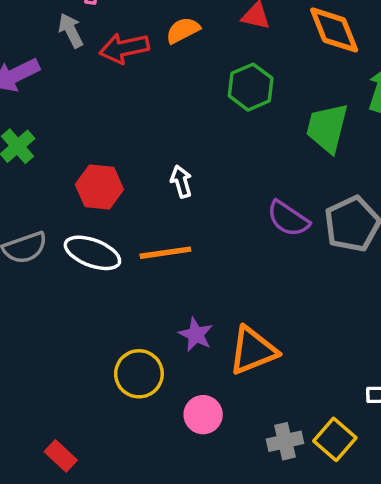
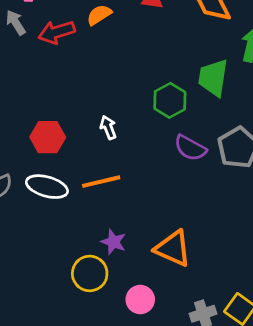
green hexagon: (251, 87) -> (170, 100), moved
purple star: (196, 335) -> (113, 242), moved
orange triangle: (253, 350) -> (173, 248), turned 51

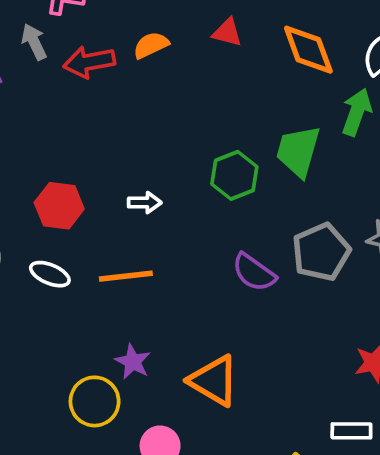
white arrow: (108, 127) -> (145, 203), turned 105
purple semicircle: (190, 148) -> (254, 272), moved
white ellipse: (47, 187) -> (50, 274), size x0.7

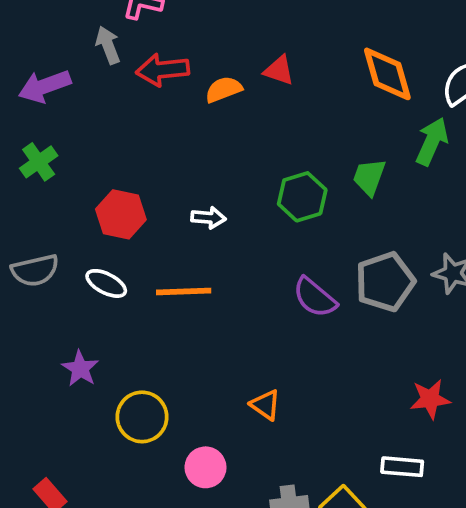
red triangle: (227, 32) -> (279, 70), moved
orange semicircle: (151, 45) -> (224, 89), moved
green trapezoid: (298, 151) -> (369, 177), size x0.7
purple star: (133, 362) -> (80, 369), moved
orange triangle: (214, 381) -> (265, 405), size x0.6

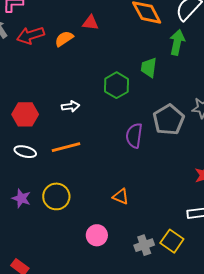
purple semicircle: (315, 297) -> (134, 136), turned 70
yellow circle: (142, 417) -> (56, 196), moved

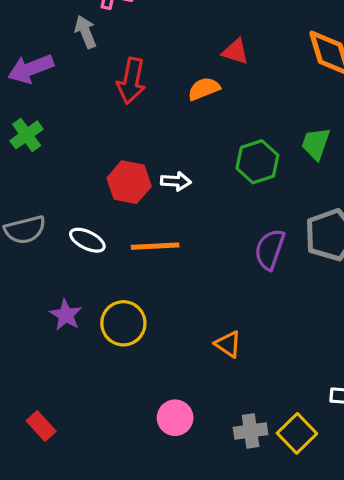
red arrow: (30, 35) -> (131, 81), moved, turned -72
orange semicircle: (64, 39) -> (204, 89), moved
red hexagon: (25, 114) -> (129, 182), moved
pink circle: (97, 235) -> (175, 418), moved

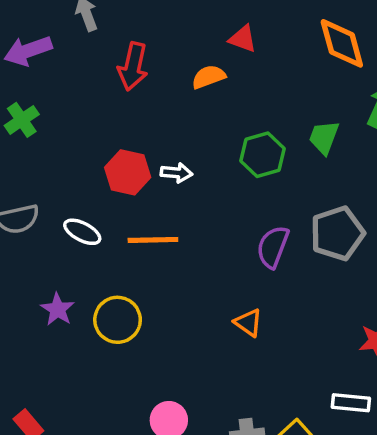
orange triangle: (228, 344) -> (248, 323), moved

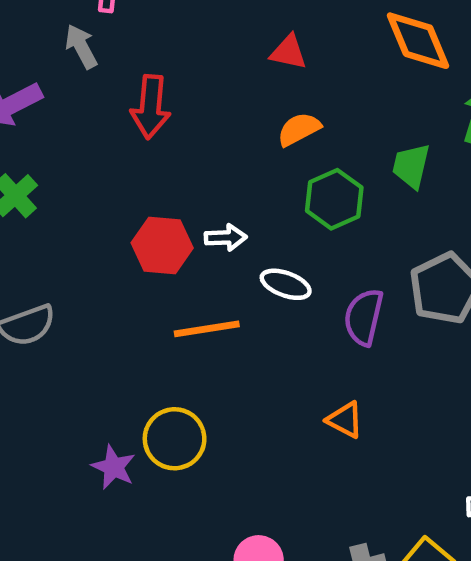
orange semicircle: (209, 77) -> (299, 129), moved
white ellipse: (82, 232) -> (286, 284), moved
purple star: (58, 309) -> (114, 467), moved

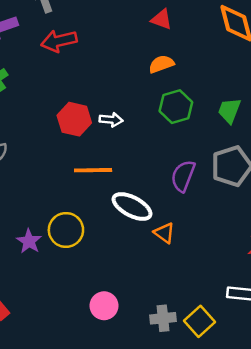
red arrow: (151, 107) -> (59, 41), moved, turned 64
green trapezoid: (411, 166) -> (229, 111), moved
white ellipse: (286, 284) -> (132, 207), moved, size x1.4

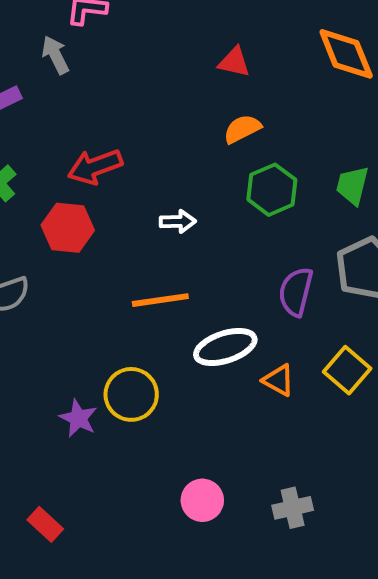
red arrow: (59, 41) -> (95, 167), moved
red hexagon: (74, 119) -> (68, 228), moved
white ellipse: (132, 207) -> (225, 347), turned -39
yellow square: (199, 321) -> (347, 370), moved

